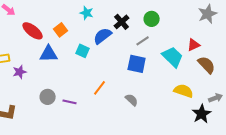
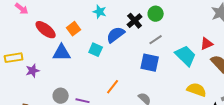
green circle: (152, 19) -> (156, 14), moved

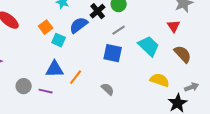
orange square: (74, 29) -> (46, 27), moved
red triangle: (207, 44) -> (174, 26), moved, turned -40
blue triangle: (62, 53) -> (55, 69), moved

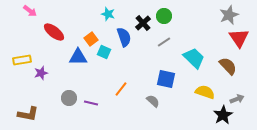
blue semicircle: (79, 25) -> (124, 37), turned 108
red triangle: (174, 26) -> (239, 38), moved, size x1.5
blue square: (113, 53) -> (166, 79), moved
blue triangle: (55, 69) -> (78, 57), moved

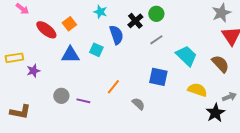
orange square: (91, 39) -> (69, 24), moved
gray semicircle: (153, 101) -> (138, 104), moved

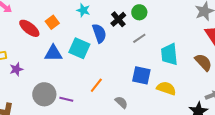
cyan square: (96, 50) -> (79, 48), size x1.5
cyan trapezoid: (186, 56) -> (169, 54), turned -140
yellow semicircle: (197, 90) -> (166, 88), moved
gray circle: (61, 96) -> (44, 94), size x1.5

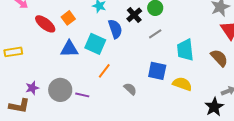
purple star: (16, 69) -> (32, 88), moved
orange line: (96, 85) -> (104, 71), moved
gray semicircle: (121, 102) -> (130, 89), moved

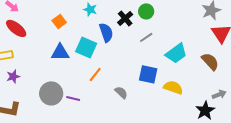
red ellipse: (45, 24) -> (16, 28), moved
cyan trapezoid: (185, 50) -> (176, 53), turned -120
purple star: (32, 88) -> (13, 76), moved

